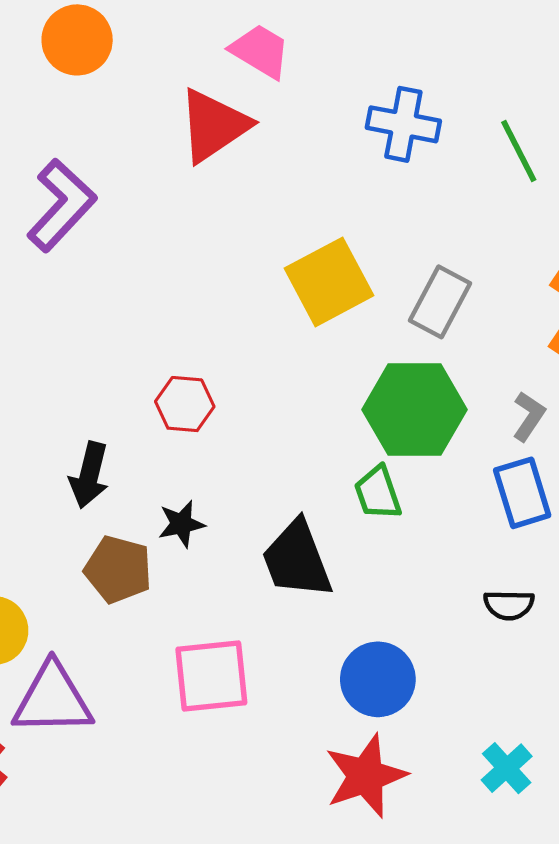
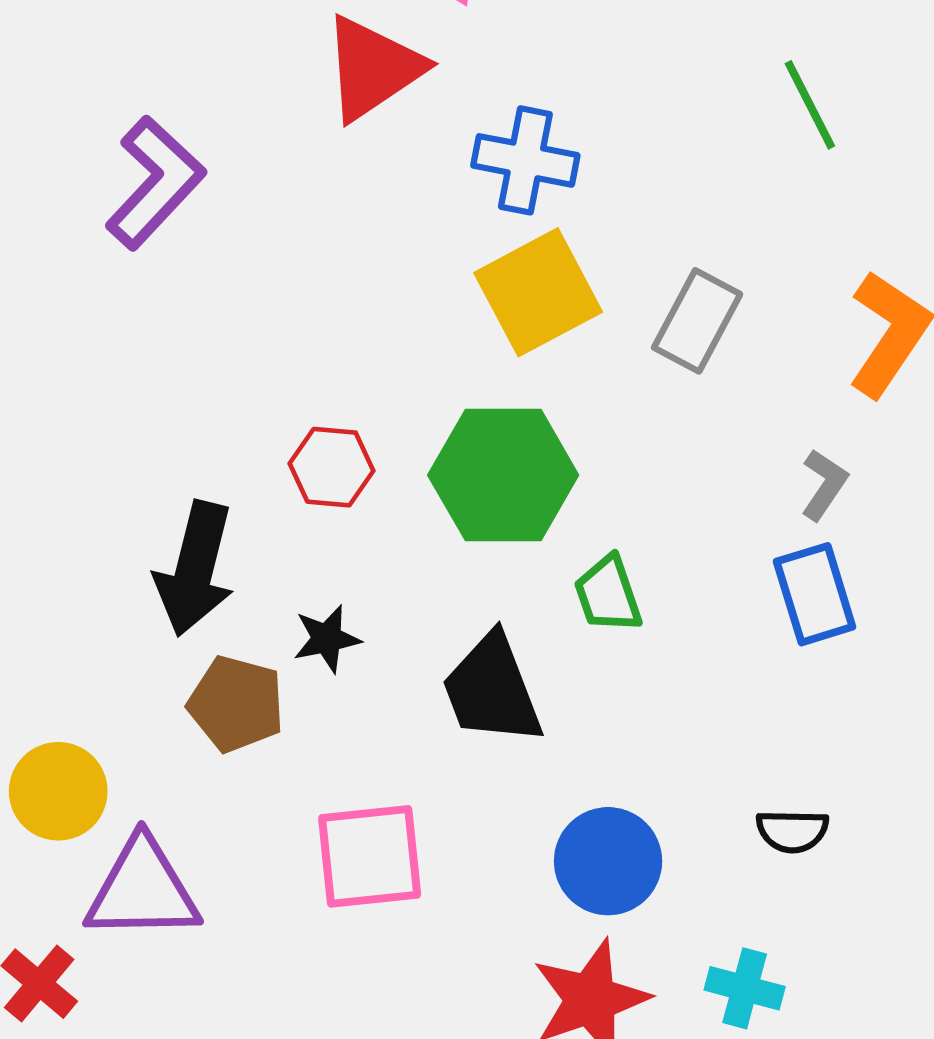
blue cross: (403, 124) -> (525, 160), moved
green hexagon: (414, 410) -> (503, 475), moved
black arrow: (89, 475) -> (195, 569), size x1.4
black semicircle: (509, 605) -> (792, 831), moved
cyan cross: (507, 768) -> (745, 988), moved, turned -33

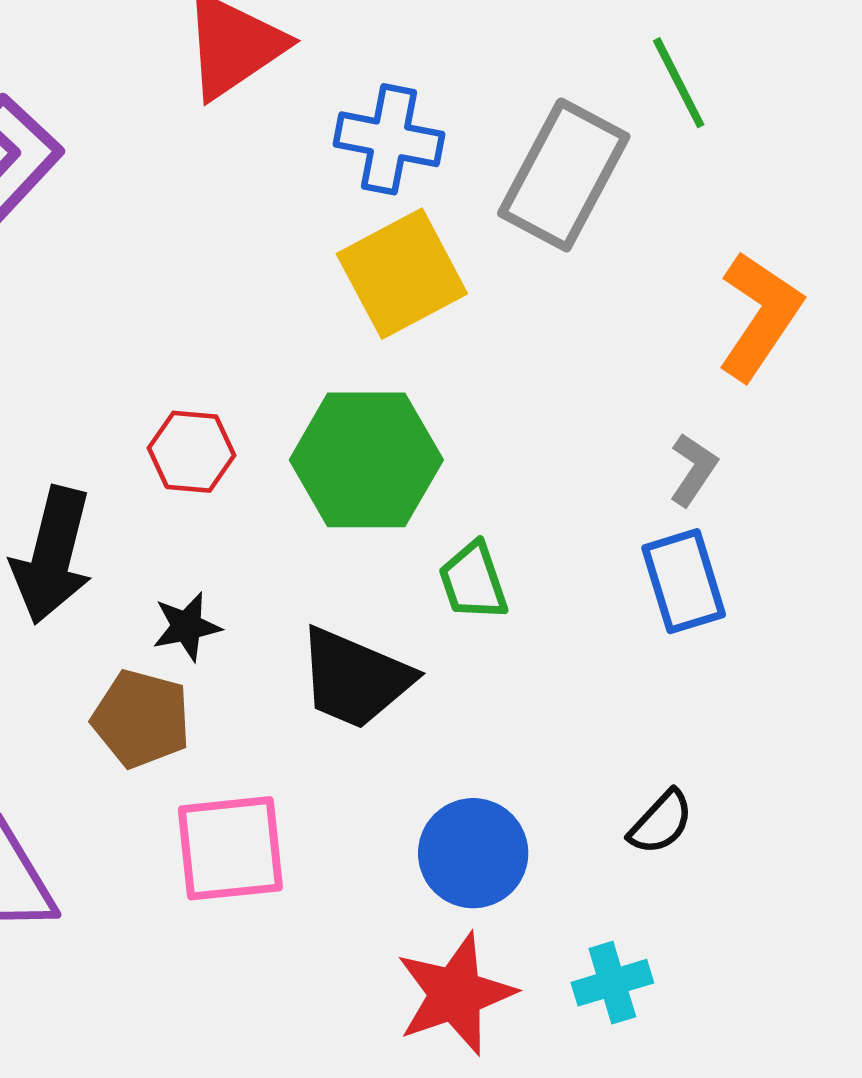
gray rectangle: (697, 321) -> (564, 175), moved, size x1.4
black trapezoid: (492, 690) -> (355, 678), turned -46
brown pentagon: (236, 704) -> (141, 719), moved
black semicircle: (792, 831) -> (661, 822), turned -48
cyan cross: (745, 988) -> (612, 983), turned -32

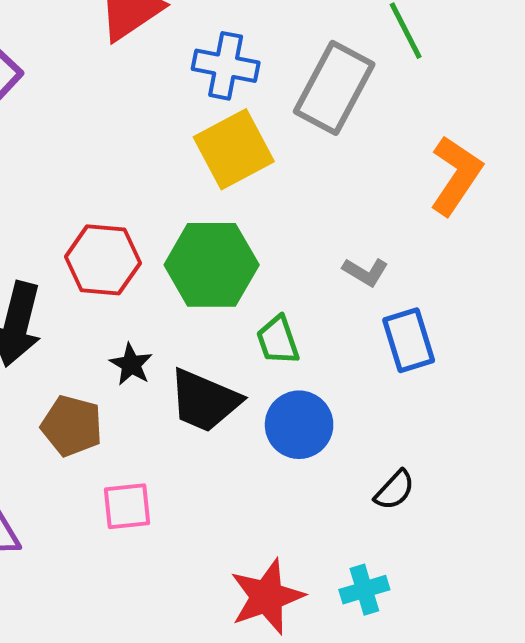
red hexagon: (191, 452) -> (103, 260), size x1.4
gray L-shape: (693, 470) -> (365, 272), moved, turned 87
black star: (187, 627) -> (131, 364), moved, turned -30
pink square: (230, 848) -> (127, 506), size x0.7
blue circle: (473, 853) -> (299, 425), moved

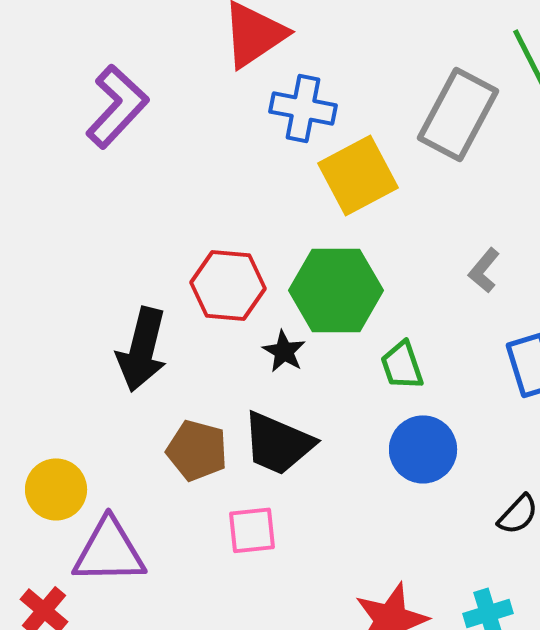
blue cross: (226, 66) -> (303, 108), moved
gray L-shape: (365, 272) -> (484, 270), moved, turned 99
black star: (131, 364) -> (284, 351), moved
black trapezoid: (205, 401) -> (278, 443), moved

